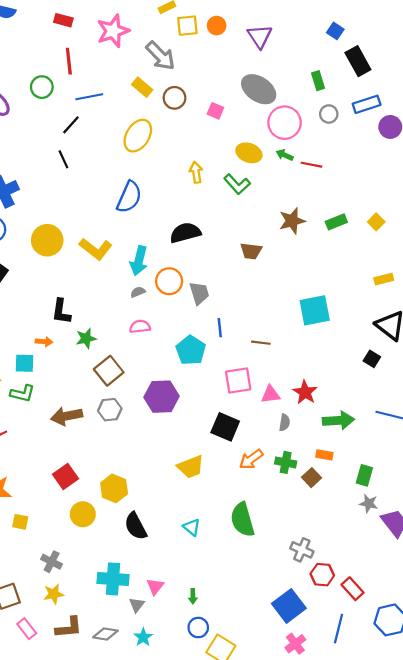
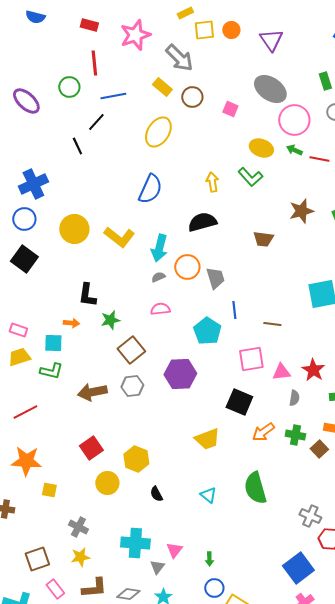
black line: (63, 159) -> (77, 146), moved
yellow arrow: (196, 172) -> (212, 182), moved
black semicircle: (136, 526) -> (156, 494), size x0.6

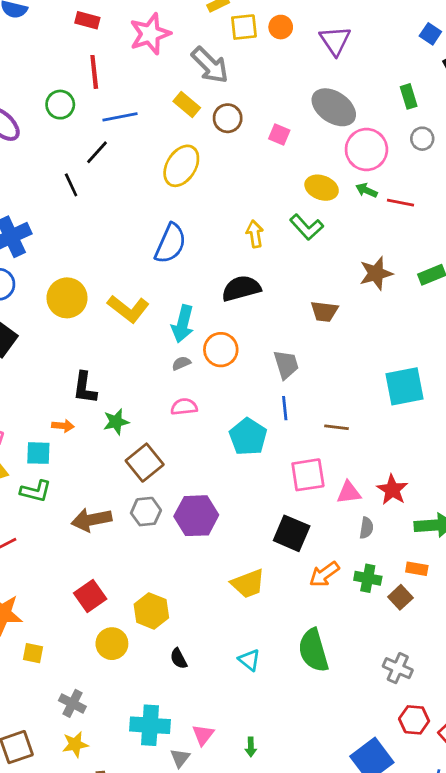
gray trapezoid: (215, 278) -> (286, 365), moved
purple hexagon: (180, 374) -> (196, 516), moved
gray cross: (310, 516) -> (398, 668), moved

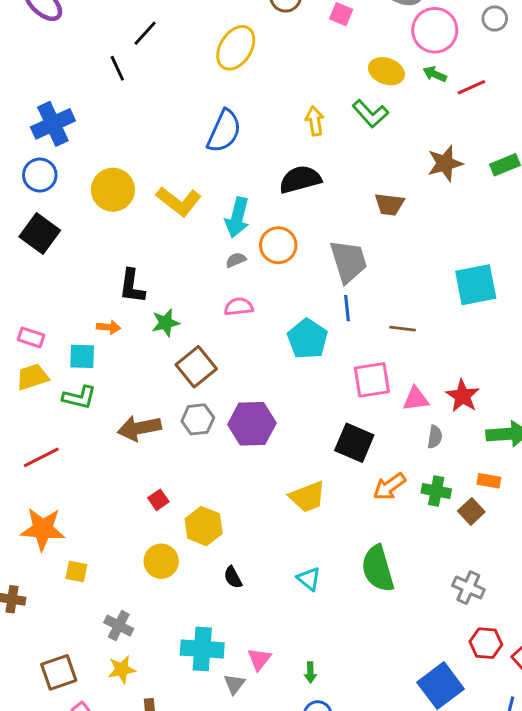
red line: (400, 203) -> (471, 87), turned -35
gray trapezoid: (286, 365) -> (348, 261), size x1.4
red square: (90, 596) -> (158, 500), moved, size x0.6

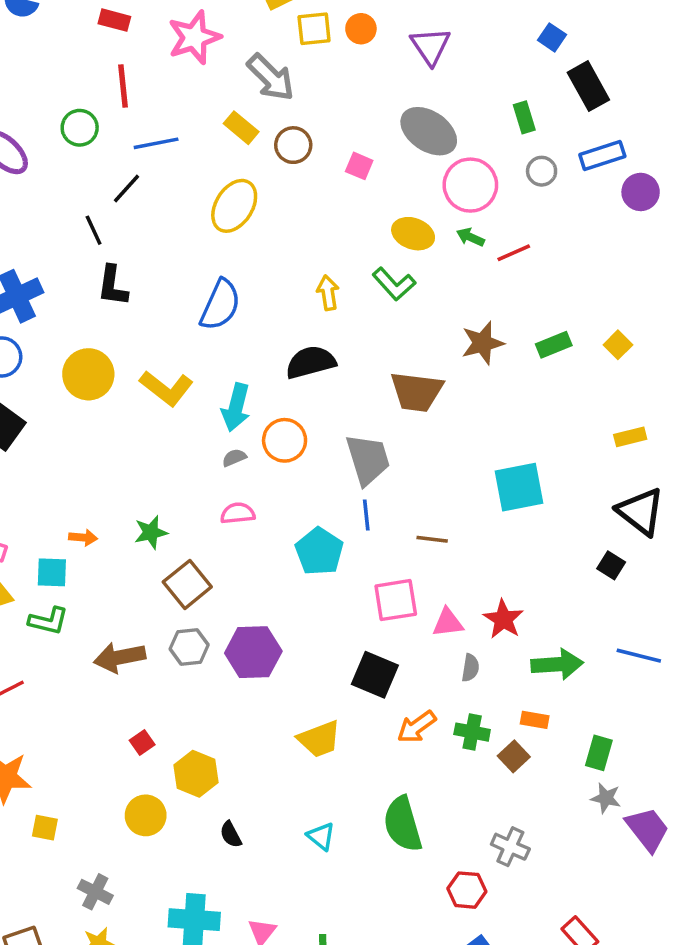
brown trapezoid: (389, 204) -> (417, 392), size x1.5
black L-shape: (132, 286) -> (113, 286), moved
red hexagon: (486, 643) -> (467, 890), moved

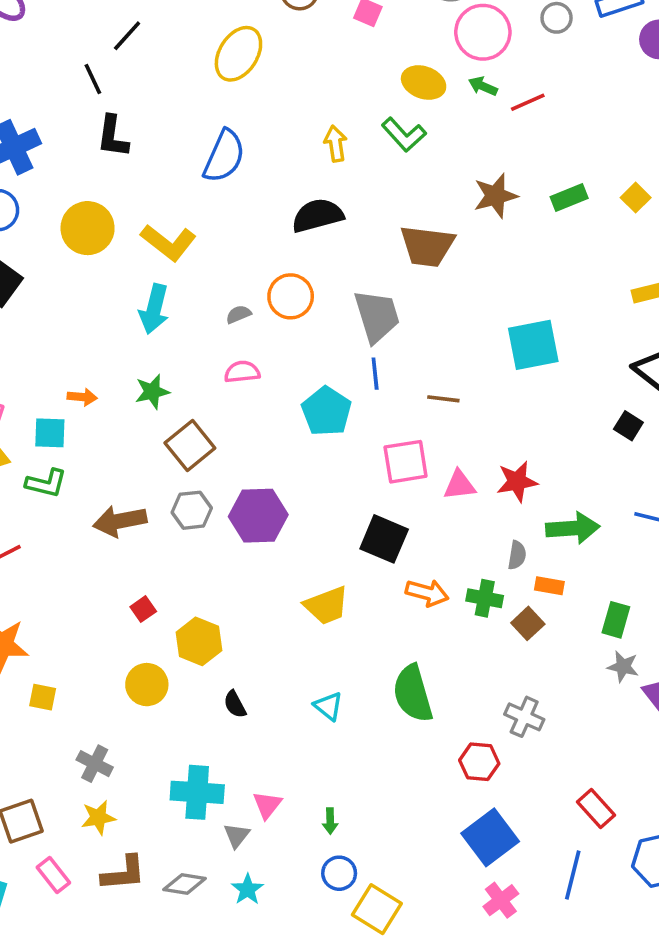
cyan arrow: (236, 407) -> (154, 309), moved
red star: (503, 619) -> (517, 481), turned 30
gray semicircle: (470, 668) -> (517, 555), moved
orange arrow: (417, 727) -> (427, 593), turned -129

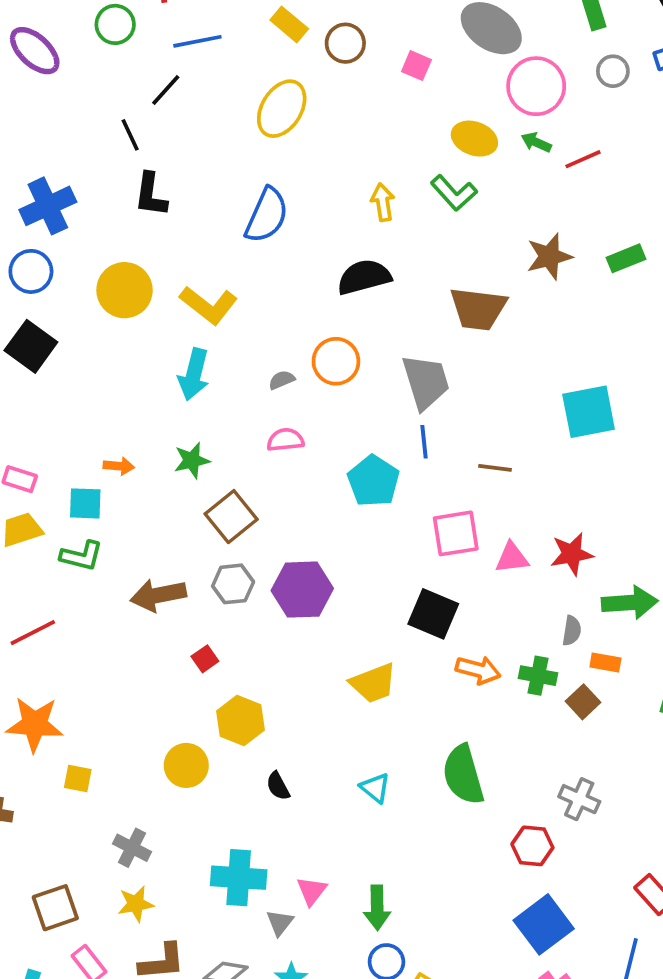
red square: (143, 609) -> (205, 659), moved
green arrow: (330, 821) -> (377, 908), size x1.6

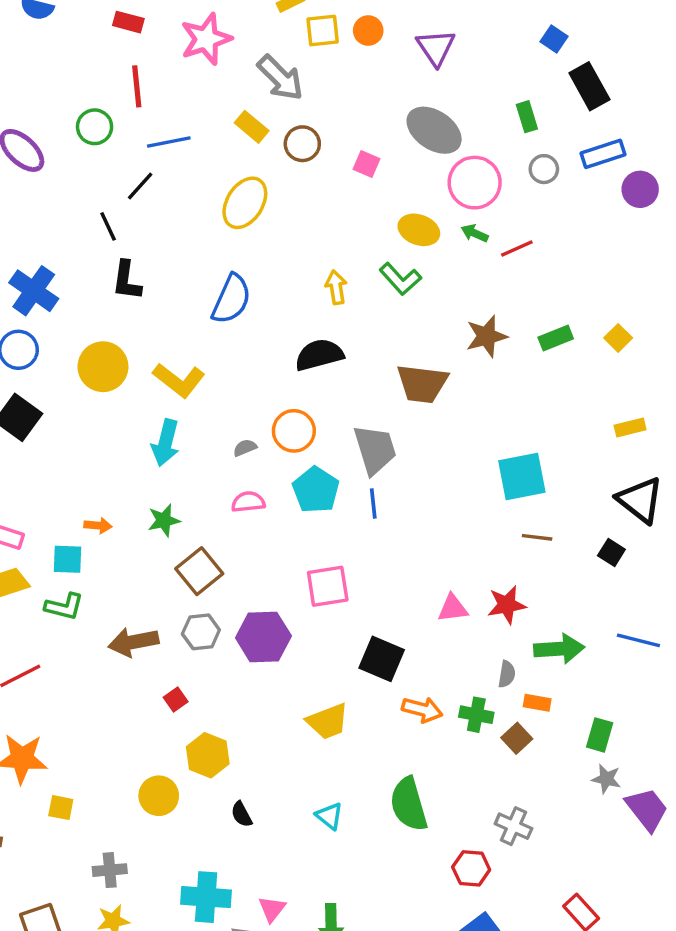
blue cross: (48, 206) -> (34, 291), turned -30
brown line: (495, 468) -> (537, 537), moved
cyan pentagon: (373, 481) -> (316, 490), moved
pink square: (456, 533) -> (328, 586), moved
gray cross: (132, 848) -> (110, 870), turned -32

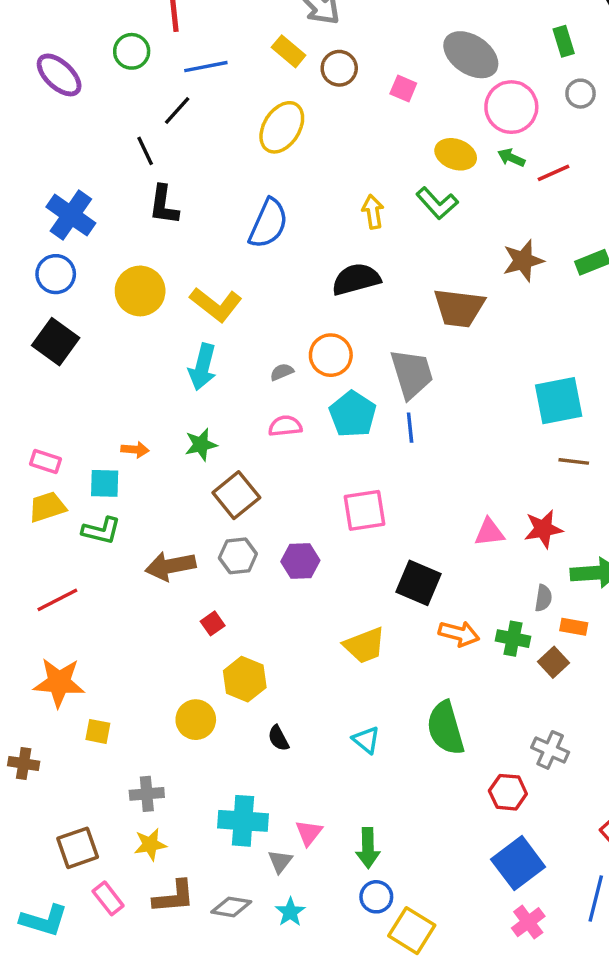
purple hexagon: (263, 637) -> (300, 561), size x0.7

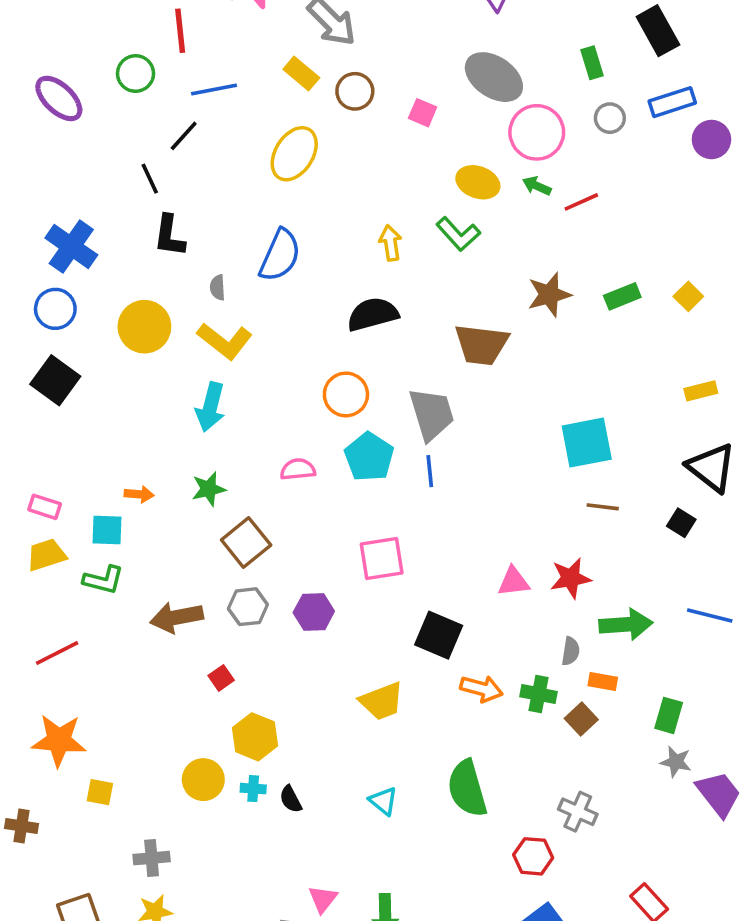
gray semicircle: (282, 372) -> (218, 287), moved, turned -70
cyan cross: (243, 821) -> (253, 789), moved, size x0.5

